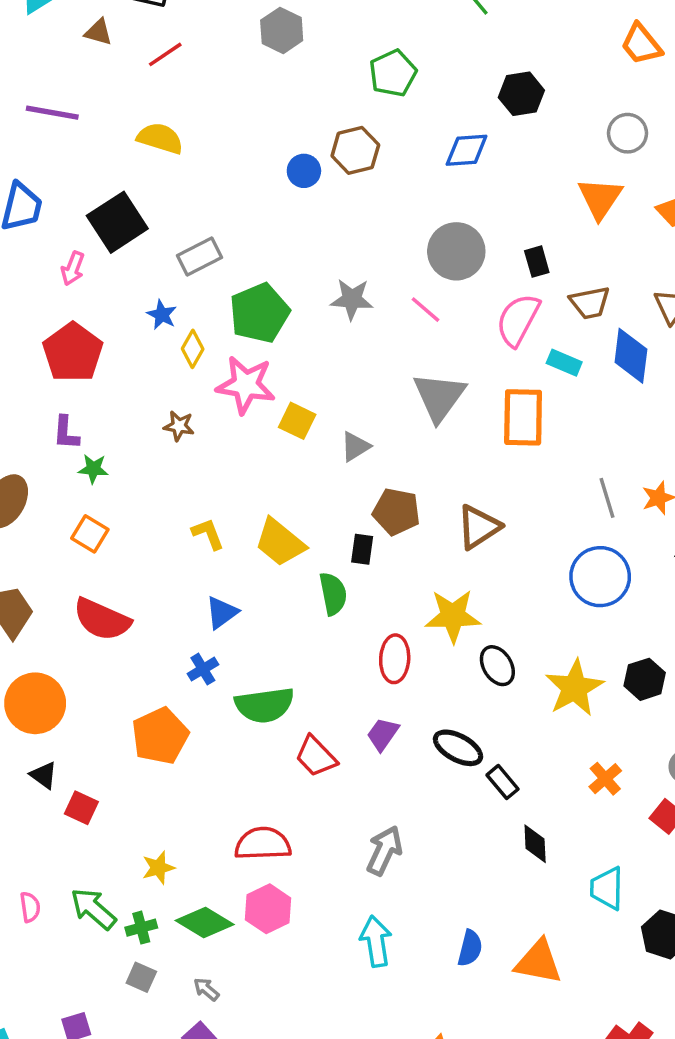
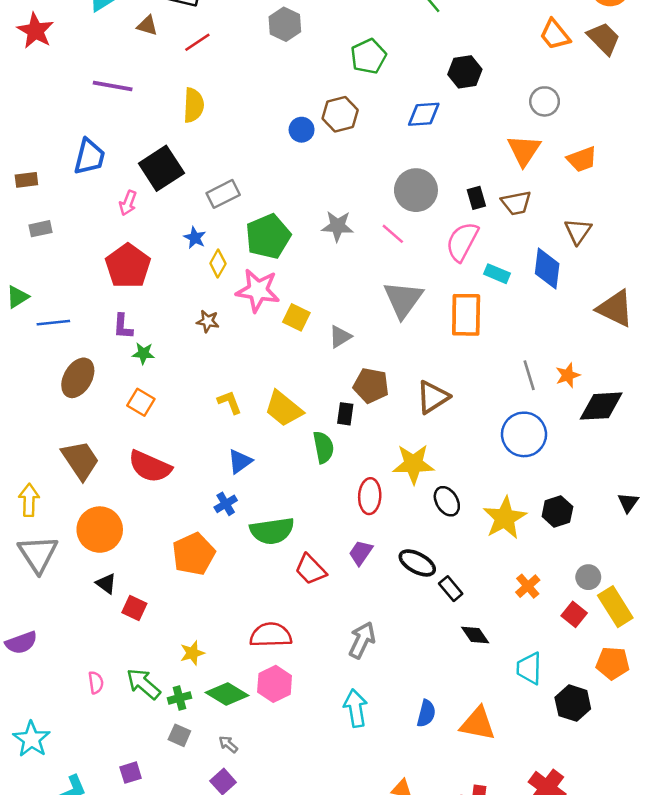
yellow semicircle: (160, 138) -> (194, 105), turned 76
brown trapezoid: (590, 303) -> (516, 203), moved
black diamond: (535, 844) -> (475, 635), turned -32

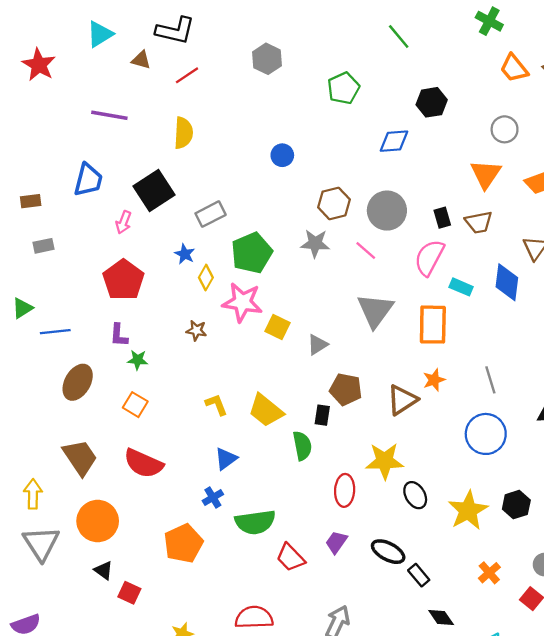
brown hexagon: (340, 114) -> (334, 203), moved
orange star: (568, 375) -> (434, 380), moved

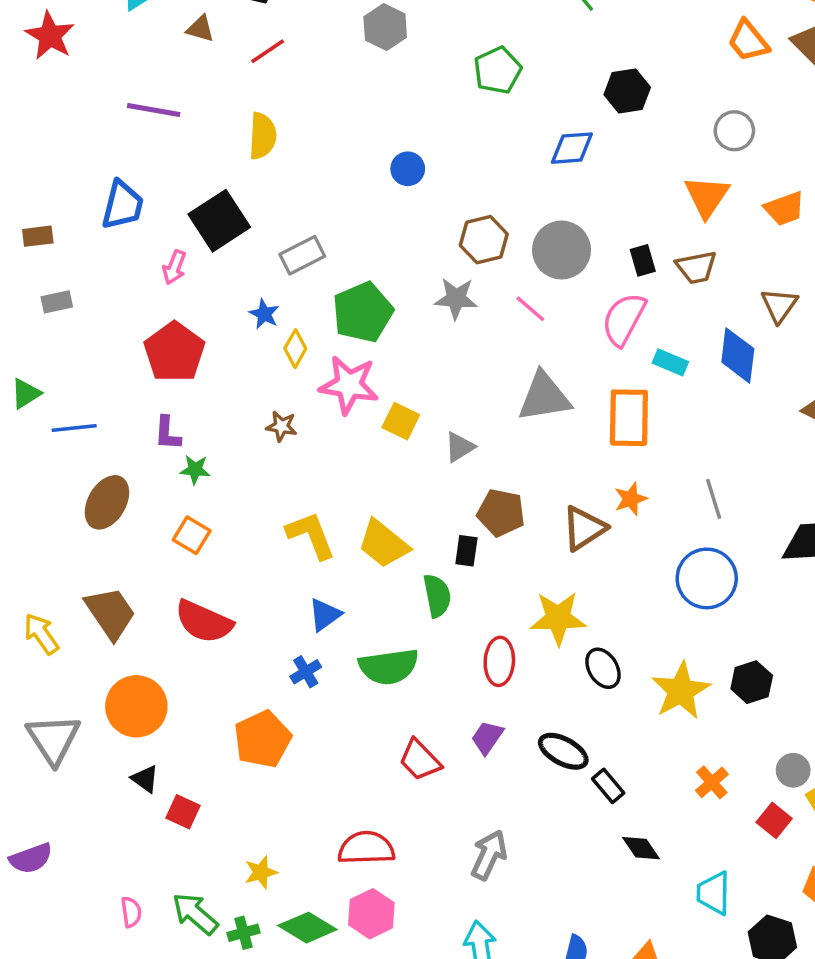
gray triangle: (375, 310) -> (544, 397), turned 45
yellow L-shape: (216, 405) -> (311, 535), size x1.5
yellow arrow: (33, 494) -> (41, 634), moved, turned -36
green semicircle: (255, 522) -> (389, 667), moved

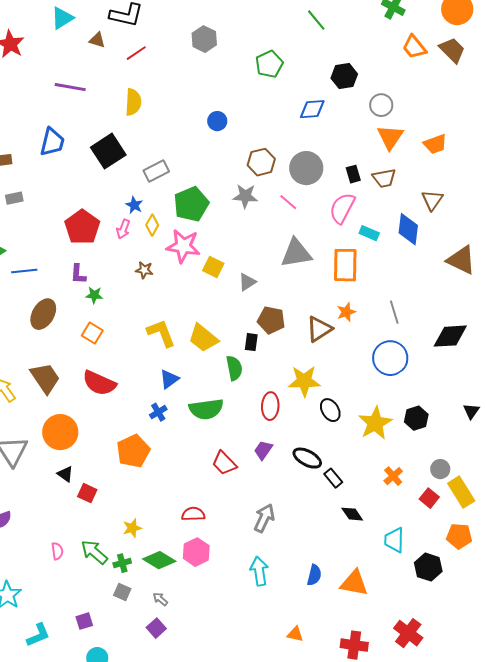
gray circle: (734, 131) -> (381, 105), moved
pink arrow: (174, 267) -> (123, 229), moved
red semicircle: (366, 848) -> (193, 514), size x0.7

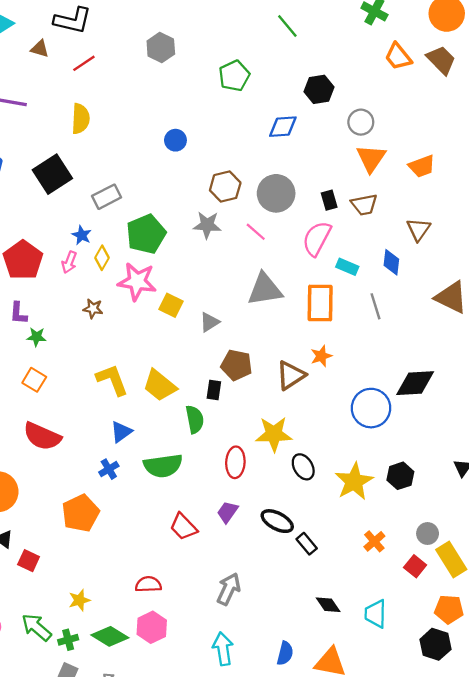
blue diamond: (408, 229) -> (391, 262), size x0.7
gray line: (394, 312) -> (376, 306), moved
black diamond: (450, 336) -> (415, 383), moved
black diamond: (352, 514) -> (328, 605), moved
black hexagon: (428, 567) -> (435, 644), moved

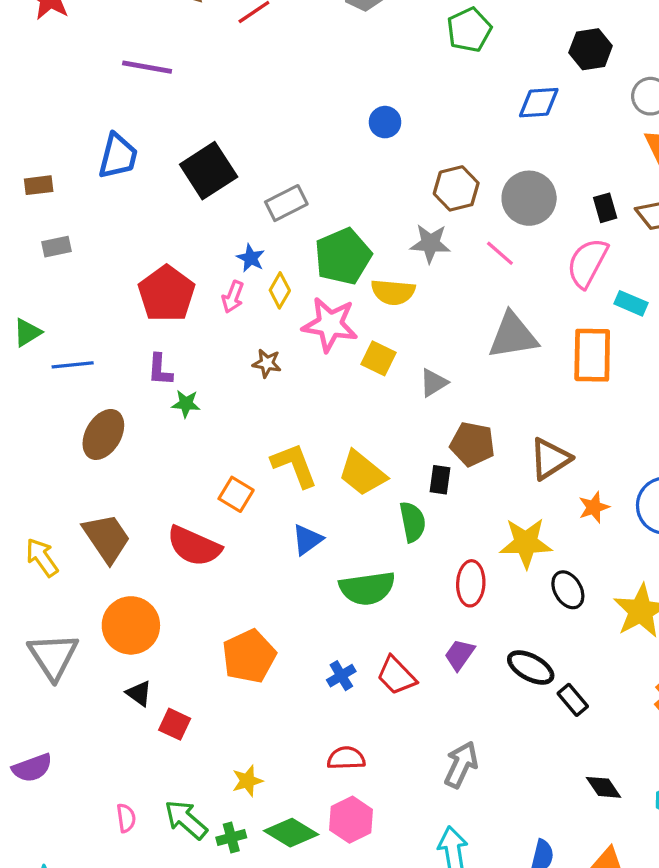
yellow semicircle: (81, 119) -> (393, 292), moved, turned 92
orange star: (321, 356) -> (594, 507), moved
orange square: (34, 380) -> (236, 494), moved
blue cross: (109, 469) -> (341, 676), moved

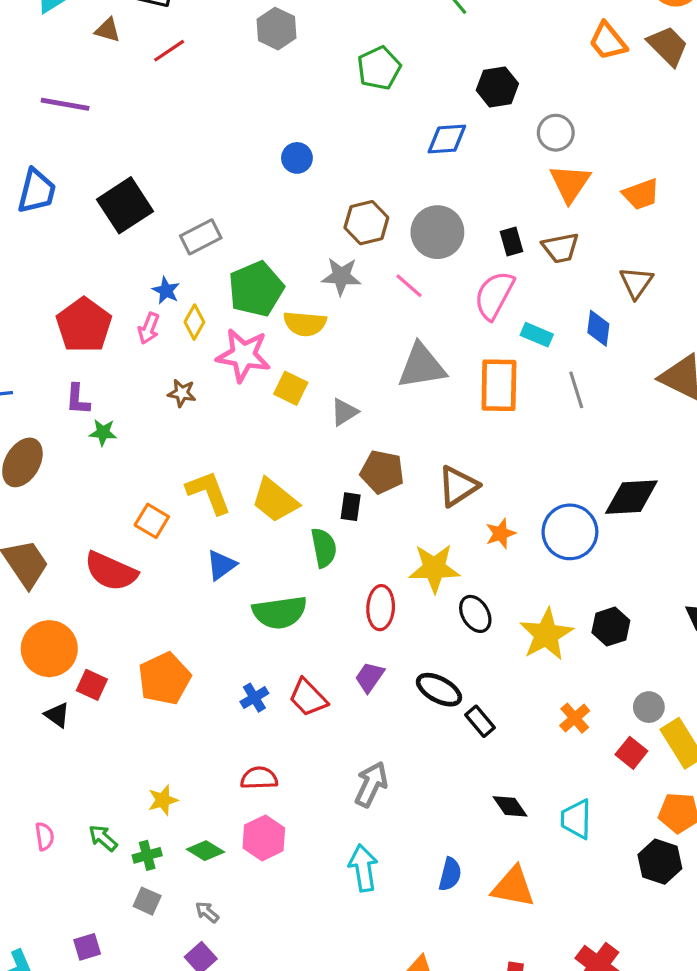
red square: (175, 724) -> (92, 685), moved
green arrow: (186, 820) -> (103, 838), size x0.7
green diamond: (291, 833) -> (205, 851), size x0.7

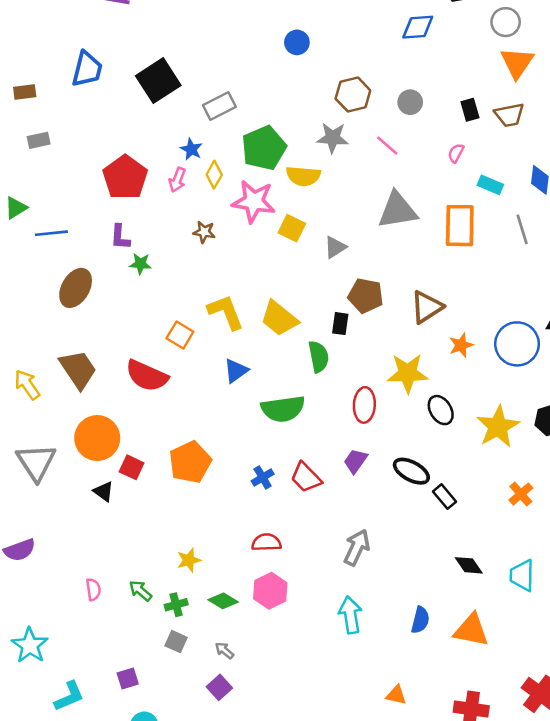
gray circle: (437, 232) -> (410, 102), size x0.6
pink semicircle: (494, 295) -> (456, 153), size x0.5

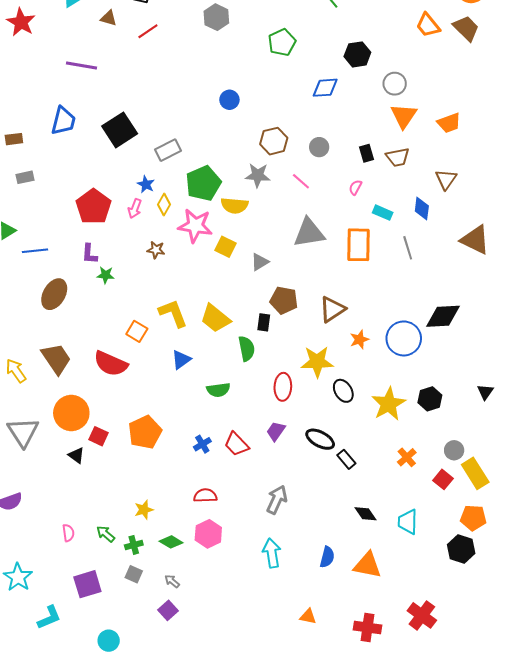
green semicircle: (283, 409) -> (218, 390), size x0.7
purple square: (128, 678) -> (87, 584), moved, size x1.6

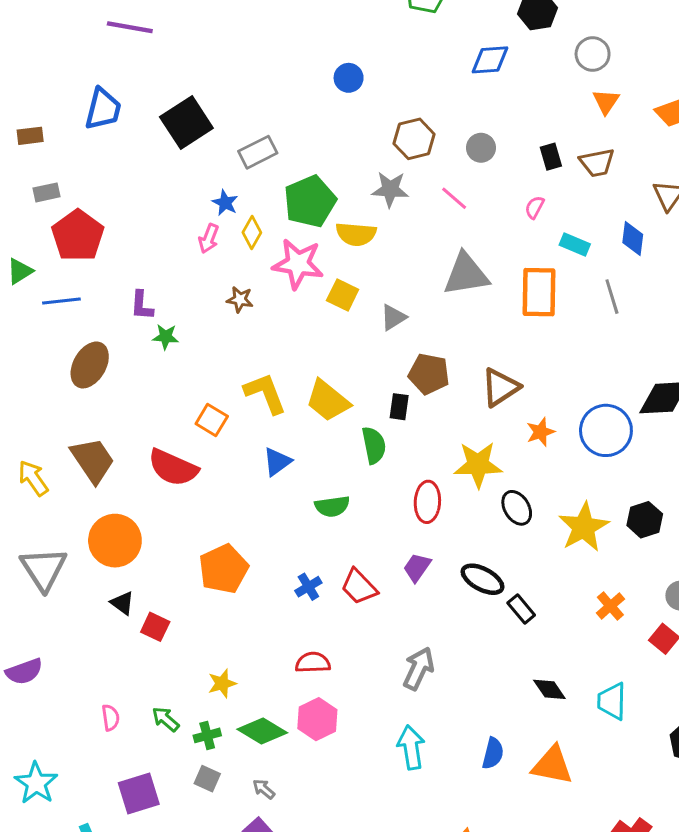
orange triangle: (404, 116) -> (606, 102), size x0.7
red pentagon: (93, 207) -> (78, 236), moved
red square: (99, 436) -> (155, 627), moved
green diamond: (171, 542) -> (262, 731), size x1.4

